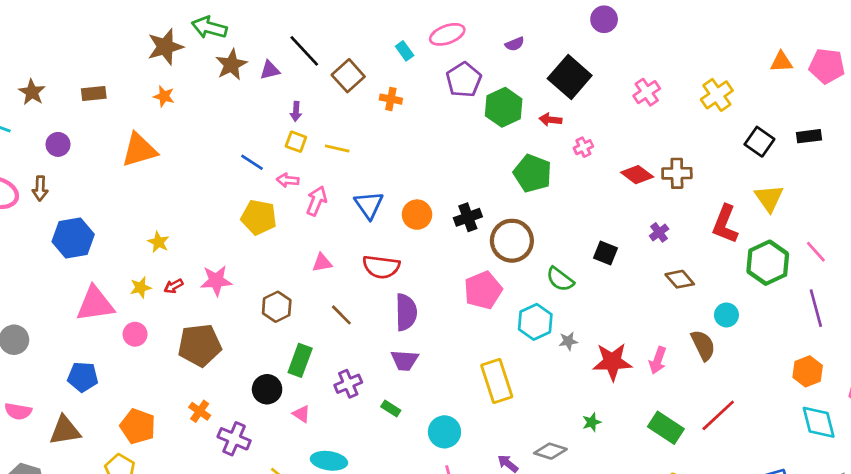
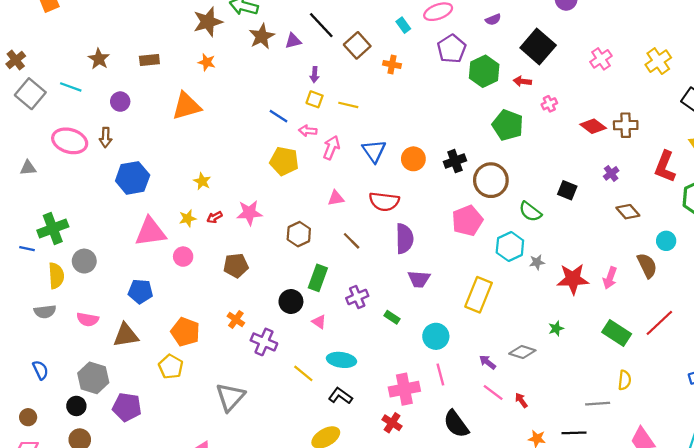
brown pentagon: (200, 345) -> (236, 266), size x0.7
purple trapezoid: (405, 360) -> (419, 279), moved
yellow rectangle: (497, 381) -> (479, 295), turned 40

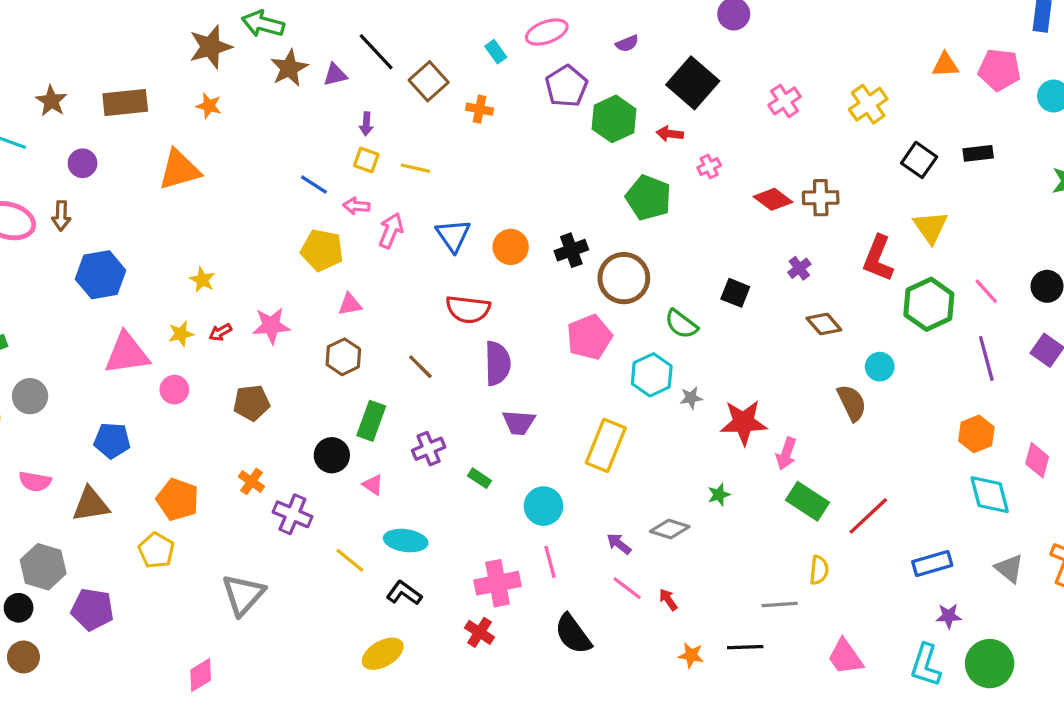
brown rectangle: (149, 60) -> (125, 103), size x1.5
pink triangle: (336, 198) -> (350, 304), moved
pink arrow: (610, 278) -> (786, 454), moved
red line: (659, 323) -> (868, 516), moved

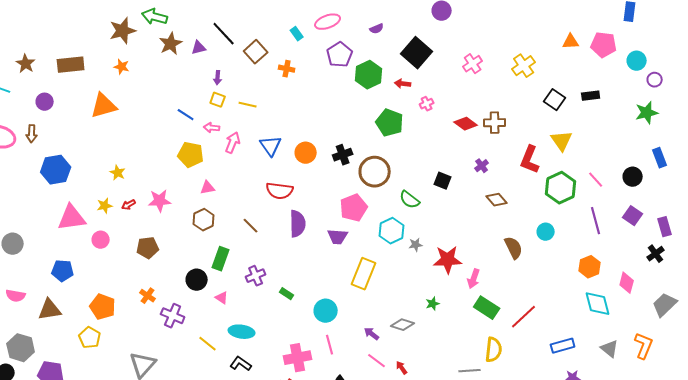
cyan circle: (880, 367) -> (546, 232), moved
purple trapezoid: (519, 422) -> (338, 237), moved
yellow semicircle: (819, 570) -> (494, 350), size x1.4

